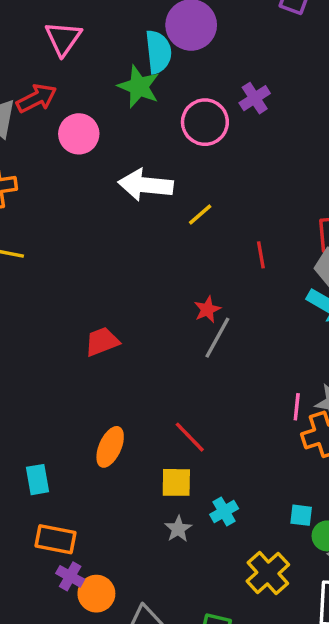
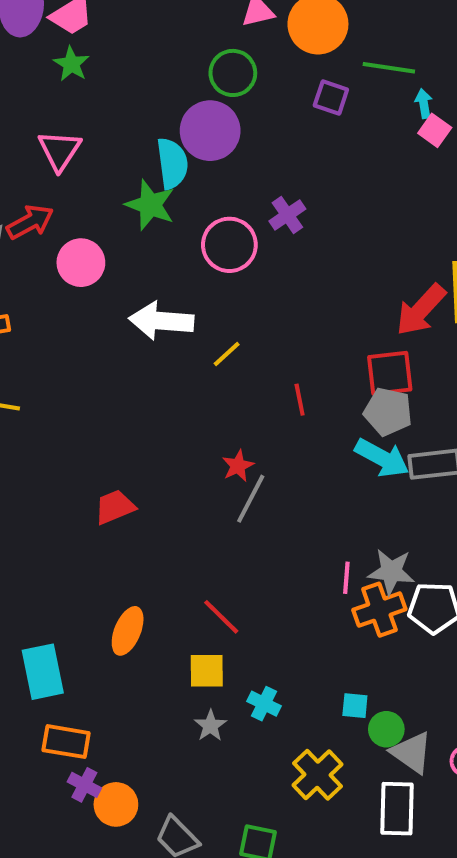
cyan rectangle: (37, 480) -> (43, 672), size x1.5
cyan cross: (224, 512) -> (264, 704), turned -32

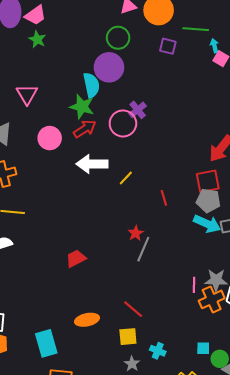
pink triangle: (59, 150) -> (27, 94), moved
purple cross: (287, 215) -> (138, 110), moved
red arrow: (30, 222) -> (85, 129), moved
orange ellipse: (128, 631) -> (87, 320), turned 60

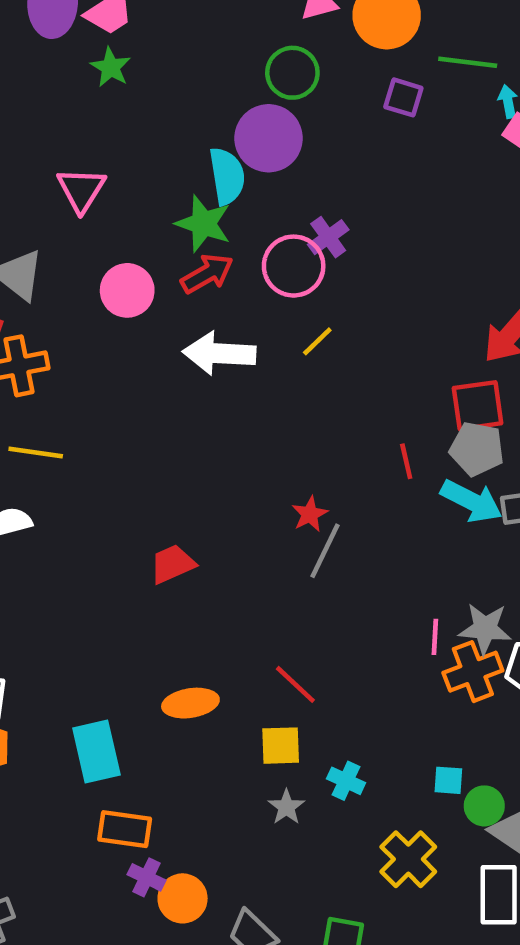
yellow line: (126, 178) -> (317, 341), moved
red line: (164, 198) -> (406, 461), moved

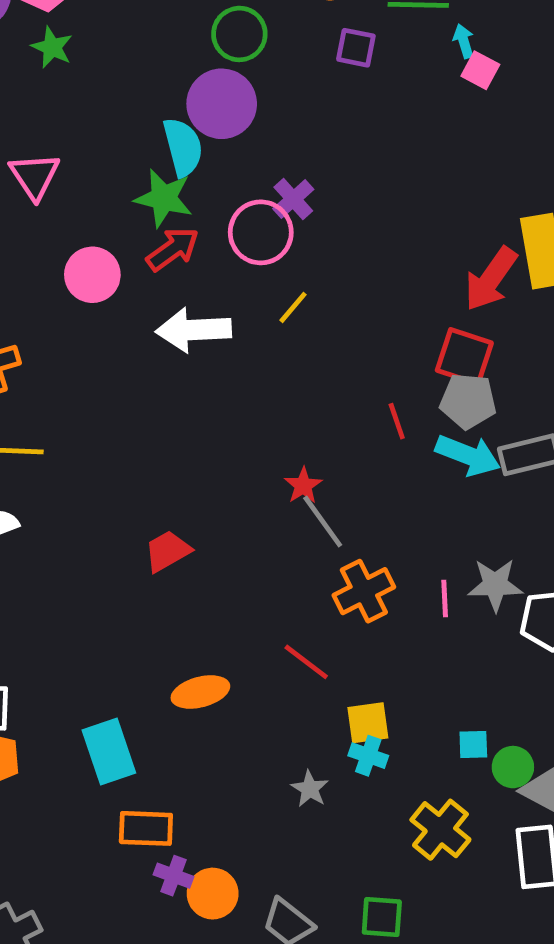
red square: (478, 406) -> (464, 357), turned 32
gray line: (325, 551) -> (323, 522), turned -56
orange cross: (473, 672) -> (364, 591), moved
yellow square: (281, 746) -> (368, 723), moved

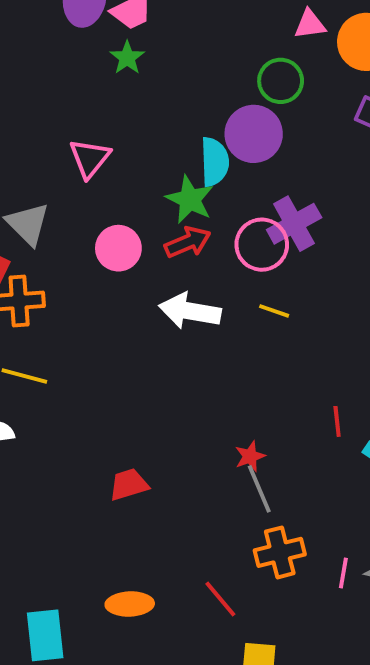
purple cross: (293, 199) -> (294, 224), size x1.5
yellow line: (293, 307) -> (274, 311), turned 56

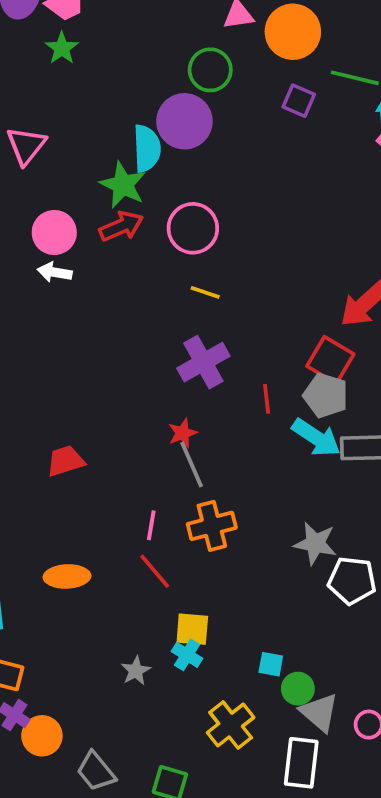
purple cross: (294, 224) -> (203, 362), moved
white arrow: (190, 311) -> (55, 272), moved, size x0.6
pink line: (343, 573) -> (151, 525), moved

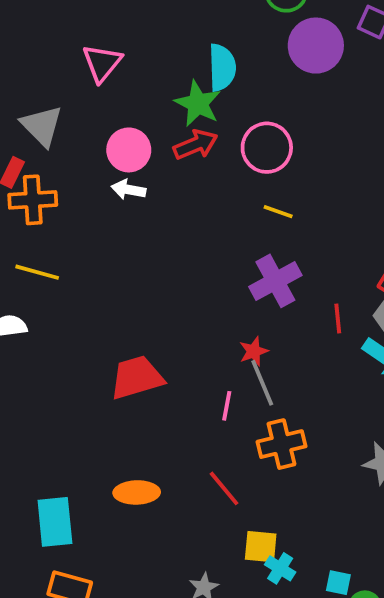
purple circle: (184, 121) -> (316, 46), moved
red trapezoid: (65, 461) -> (137, 377), size x1.4
pink line: (151, 525) -> (227, 406), moved
cyan cross: (187, 655) -> (280, 568), moved

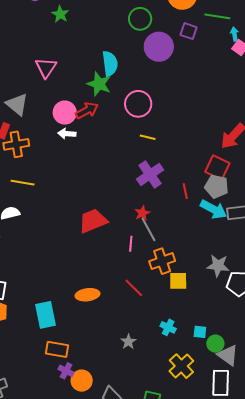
red arrow: (196, 145) -> (87, 111), moved
red trapezoid: (137, 377) -> (93, 221), moved
yellow square: (261, 547) -> (178, 281), moved

